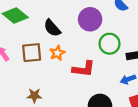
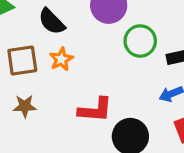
red L-shape: (84, 69) -> (95, 110), moved
brown star: (34, 96) -> (25, 106), moved

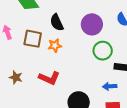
brown star: (25, 106) -> (16, 77), moved
red L-shape: (95, 110) -> (49, 78), moved

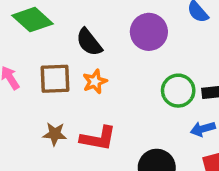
green circle: (103, 51) -> (178, 91), moved
brown star: (16, 77) -> (55, 134), moved

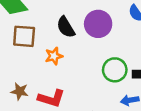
black semicircle: (89, 42) -> (66, 27), moved
brown square: (55, 79) -> (24, 36), moved

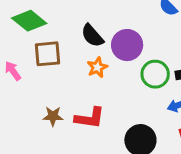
purple circle: (98, 24) -> (127, 45), moved
orange star: (54, 56) -> (97, 67), moved

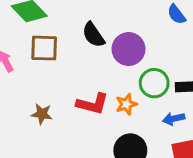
orange star: (97, 67) -> (126, 104), moved
red L-shape: (90, 118) -> (93, 104), moved

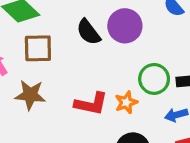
purple circle: (129, 49) -> (125, 26), moved
brown star: (42, 114) -> (30, 95), moved, size x1.4

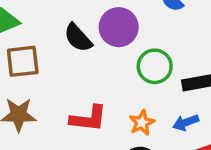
green circle: (154, 79) -> (155, 66), moved
orange star: (126, 102) -> (142, 123), moved

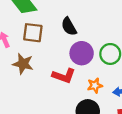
purple circle: (119, 27) -> (82, 53), moved

